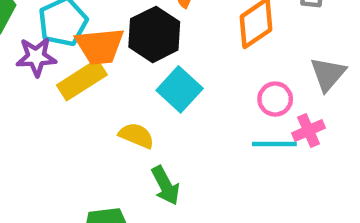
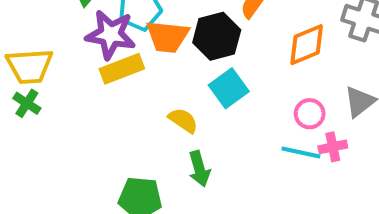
purple star: (36, 57) -> (111, 34), size x1.4
yellow rectangle: (82, 80) -> (122, 69), moved

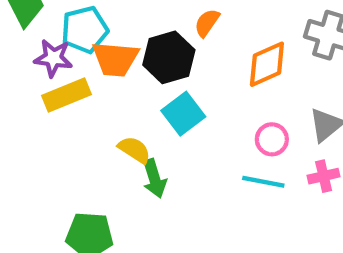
purple star: (111, 34) -> (53, 58), size x0.7
pink cross: (333, 147) -> (324, 176), moved
green arrow: (199, 169) -> (154, 179), moved

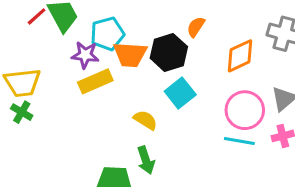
pink circle: (272, 139) -> (245, 110), size x1.6
green arrow: (154, 179) -> (146, 160), moved

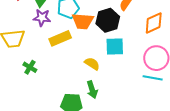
purple star: (85, 55) -> (42, 18), moved
cyan square: (180, 93) -> (115, 46), turned 36
green cross: (22, 112) -> (30, 67), moved

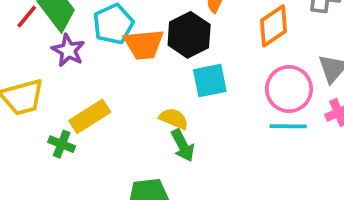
purple star: (42, 18) -> (68, 50), turned 30
yellow rectangle: (60, 38) -> (90, 116), moved
green arrow: (92, 90) -> (183, 145), moved

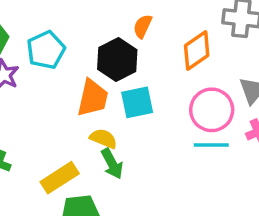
orange trapezoid: (144, 44) -> (93, 98), moved, turned -72
yellow rectangle: (90, 116) -> (60, 178), moved

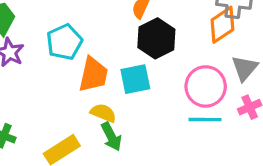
cyan pentagon: (46, 50) -> (64, 42), moved
orange diamond: (197, 51) -> (222, 25), moved
black hexagon: (117, 60) -> (156, 38), moved

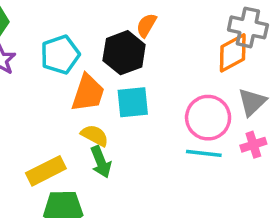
black hexagon: (156, 38) -> (124, 53), moved

